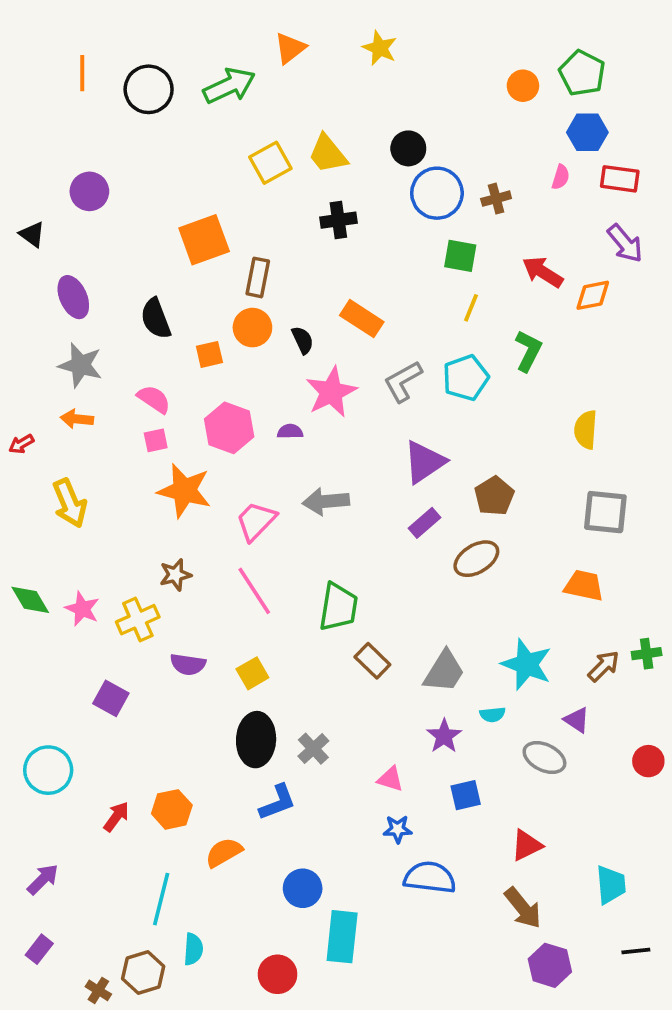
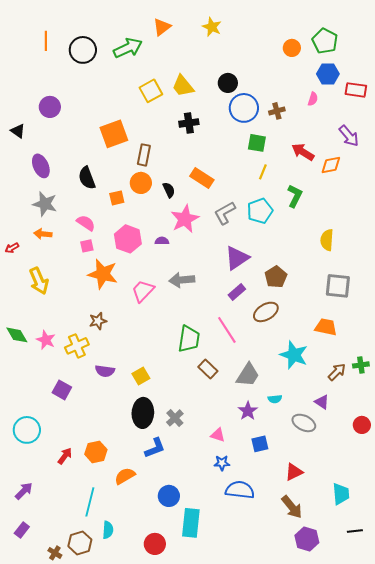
red rectangle: (620, 179) -> (356, 90), moved
pink line: (254, 591) -> (227, 330), moved
cyan star: (527, 664) -> (294, 355), moved

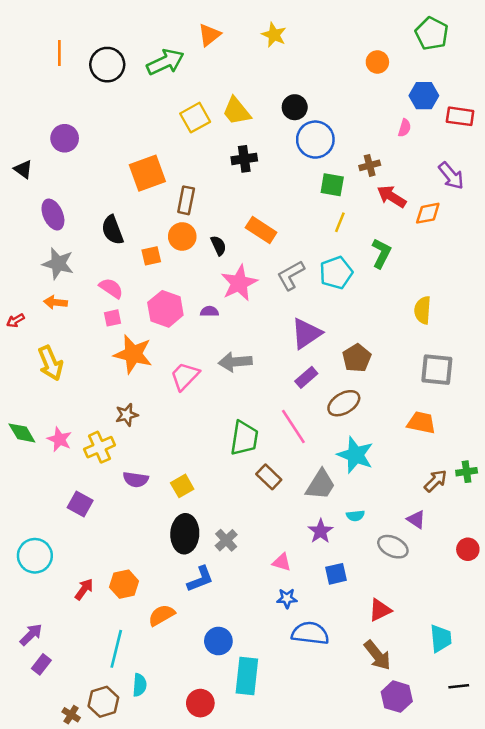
green pentagon: (325, 41) -> (432, 34), moved
brown cross: (277, 111) -> (370, 165), moved
cyan star: (294, 355) -> (355, 455), moved
purple rectangle: (22, 530) -> (41, 664), moved

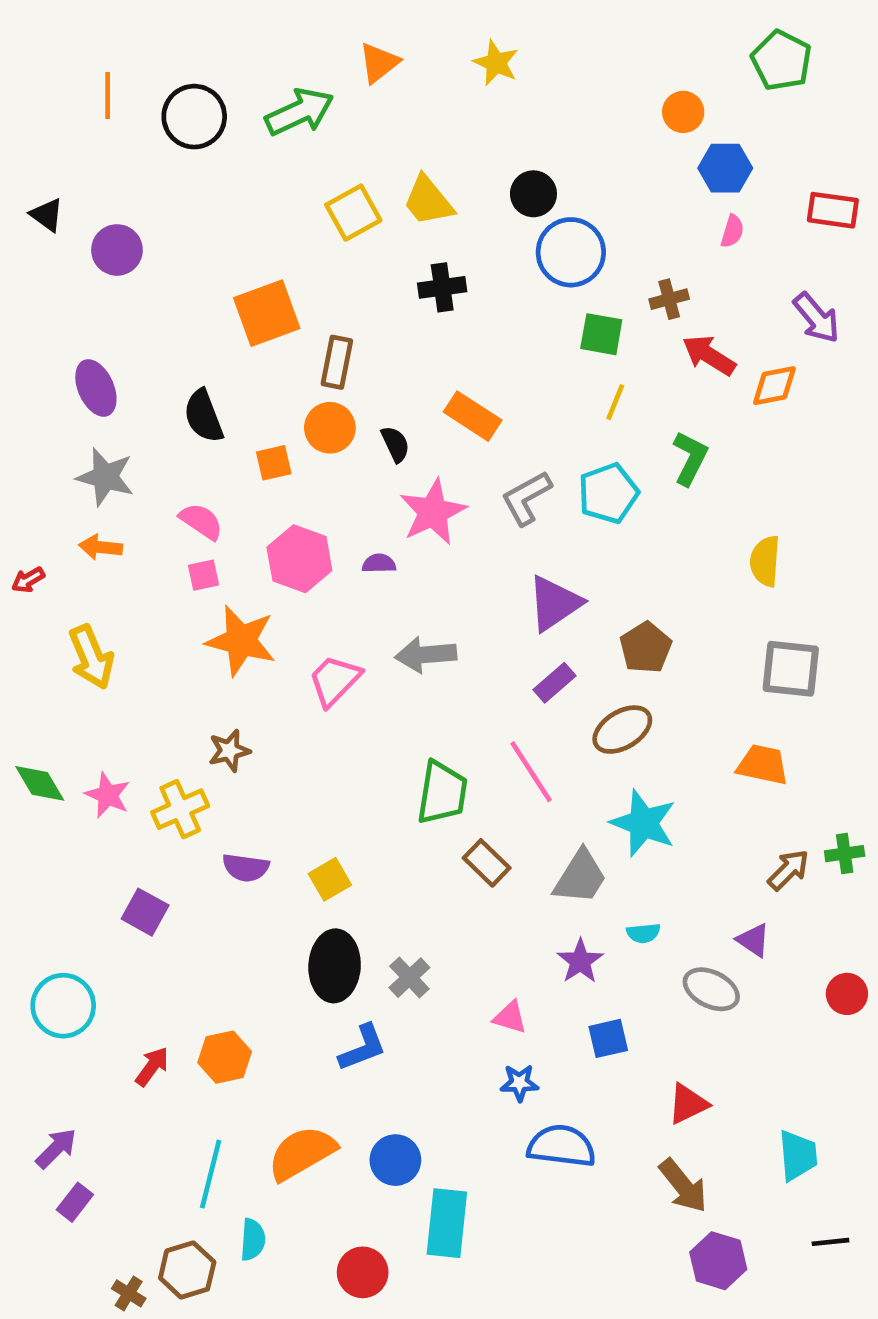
blue hexagon: (424, 96) -> (725, 168), moved
black triangle: (23, 169) -> (47, 215), moved
orange semicircle: (162, 615) -> (302, 1153), moved, size x1.4

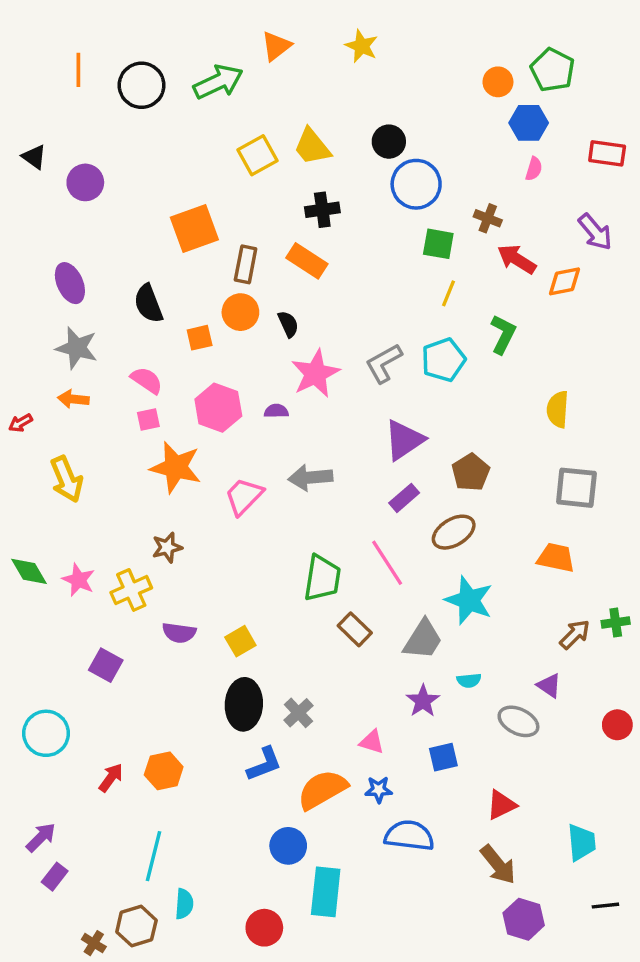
green pentagon: (781, 60) -> (553, 70), moved
brown cross: (669, 299) -> (488, 218), turned 36
orange rectangle: (473, 416) -> (307, 261), moved
orange semicircle: (302, 1153) -> (322, 790), moved

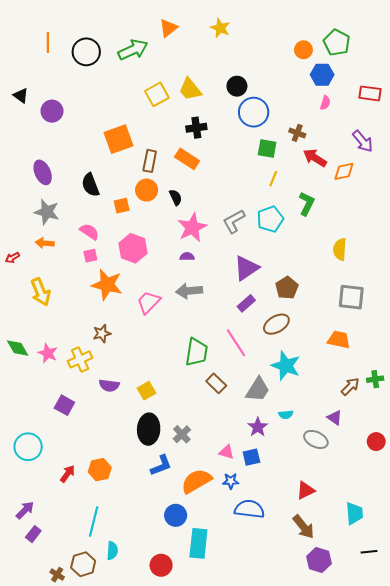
purple semicircle: (276, 411) -> (187, 257), moved
blue square: (443, 757) -> (251, 457), moved

